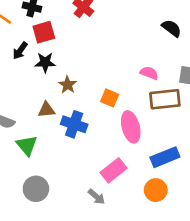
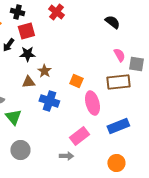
black semicircle: (172, 28) -> (112, 22), moved
pink semicircle: (149, 73) -> (119, 55), moved, turned 40
brown triangle: (46, 110) -> (28, 82), moved
orange circle: (156, 190) -> (116, 163), moved
gray arrow: (96, 197) -> (66, 156), turned -40

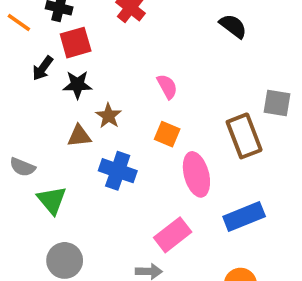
pink semicircle: (119, 55) -> (167, 87), moved
brown rectangle: (118, 82) -> (244, 136), turned 75

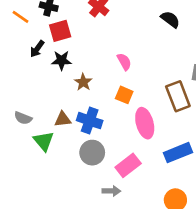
brown triangle: (79, 136) -> (63, 119), moved
gray circle: (65, 260) -> (92, 153), moved

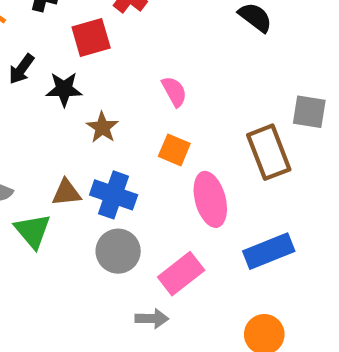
red square: (60, 31) -> (91, 38), moved

